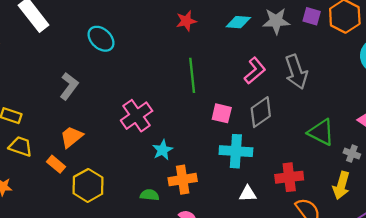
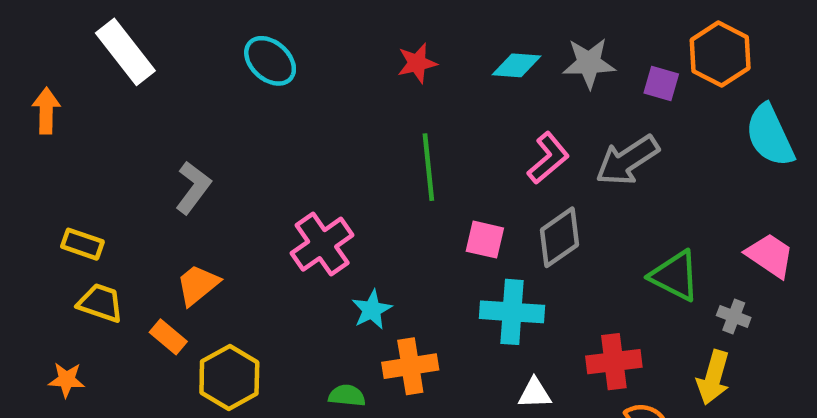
purple square: (312, 16) -> (661, 83), moved
cyan ellipse: (101, 39) -> (270, 61), moved
gray arrow: (296, 72) -> (627, 160), turned 76

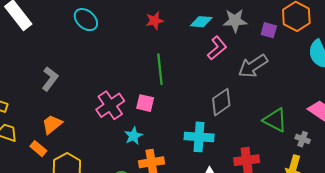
pink L-shape: (548, 158) -> (217, 48), moved
pink square: (485, 240) -> (145, 103), moved

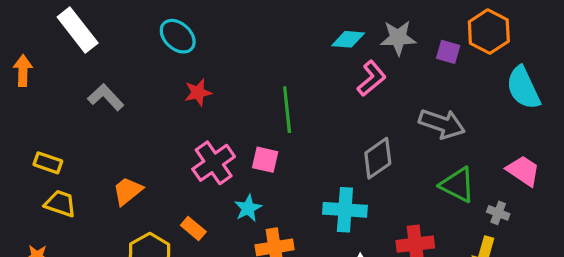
red star: (155, 21) -> (198, 92), moved
gray arrow: (253, 66) -> (442, 124), moved, turned -128
gray L-shape: (50, 79) -> (106, 97), moved, turned -80
orange rectangle: (38, 149) -> (193, 229), moved

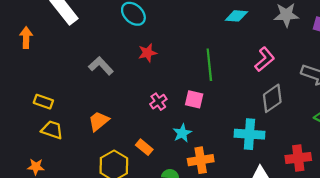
cyan diamond: (348, 39) -> (236, 16), moved
pink L-shape: (372, 78) -> (265, 59), moved
gray L-shape: (106, 97) -> (101, 66), moved
pink cross: (214, 163) -> (158, 102), size x0.6

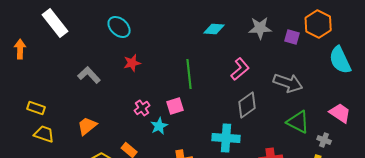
pink square: (194, 99) -> (175, 106), turned -30
cyan star: (182, 133) -> (159, 126), moved

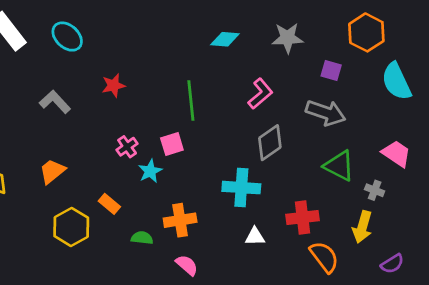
cyan ellipse: (119, 27) -> (67, 37), moved
purple square: (292, 37) -> (331, 71), moved

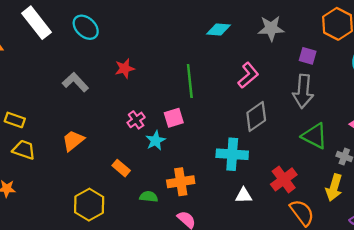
gray arrow: (326, 113) -> (303, 91), turned 76
red cross: (303, 217) -> (284, 179), turned -30
yellow hexagon: (71, 227) -> (89, 205), moved

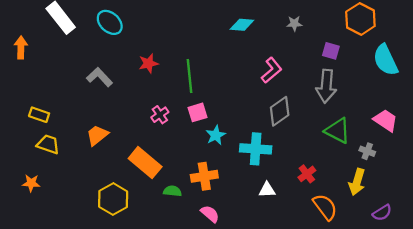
gray star: (271, 28) -> (294, 24), size x0.6
green line: (190, 81) -> (189, 76), moved
cyan star: (156, 141) -> (216, 135), moved
orange rectangle: (121, 168) -> (145, 163), size x1.8
red cross: (284, 179) -> (307, 174), size x0.7

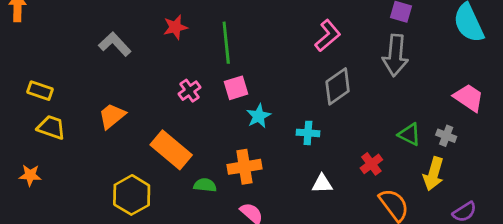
green triangle: (338, 131) -> (409, 134), moved, size x0.7
cyan cross: (256, 149) -> (308, 133), size x0.6

